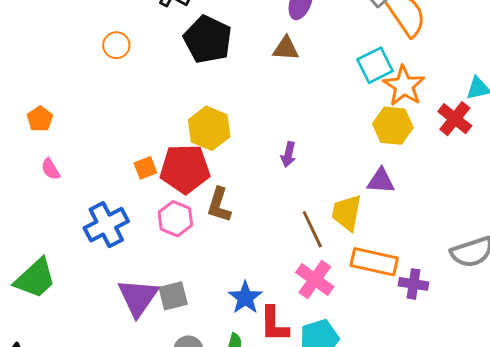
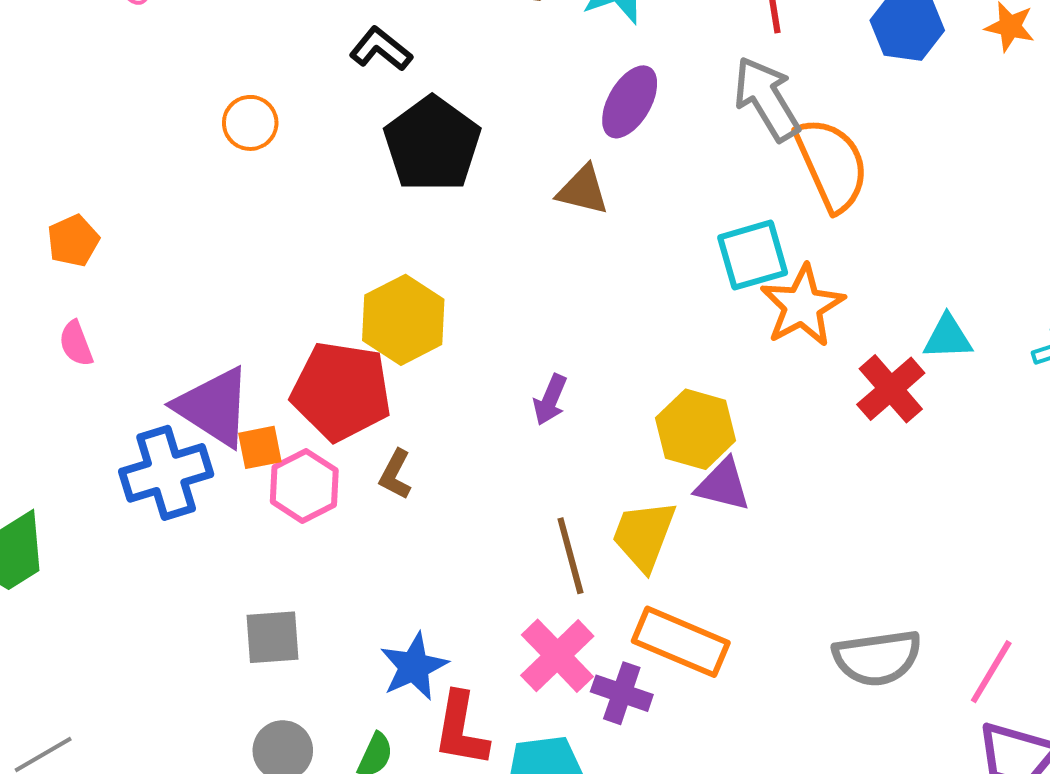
yellow hexagon: (393, 126) -> (696, 429), moved
orange square: (145, 168) -> (260, 447), moved
brown L-shape: (219, 205) -> (395, 474), size x0.7
purple cross: (414, 284) -> (622, 693), moved
purple triangle: (138, 297) -> (214, 407), moved, turned -42

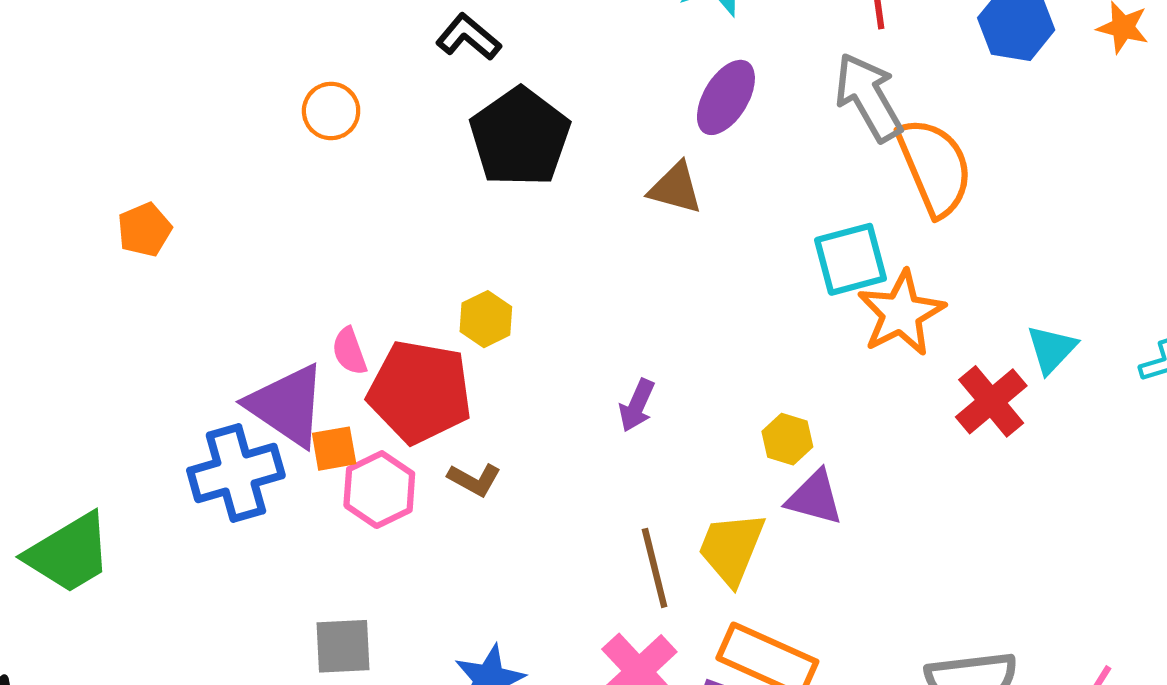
yellow hexagon: (403, 320) -> (486, 319), size x0.6
cyan triangle: (948, 337) -> (1052, 349), turned -46
pink semicircle: (76, 344) -> (349, 351), moved
yellow hexagon: (696, 429) -> (787, 439), size x0.6
brown L-shape: (395, 474) -> (474, 480), turned -90

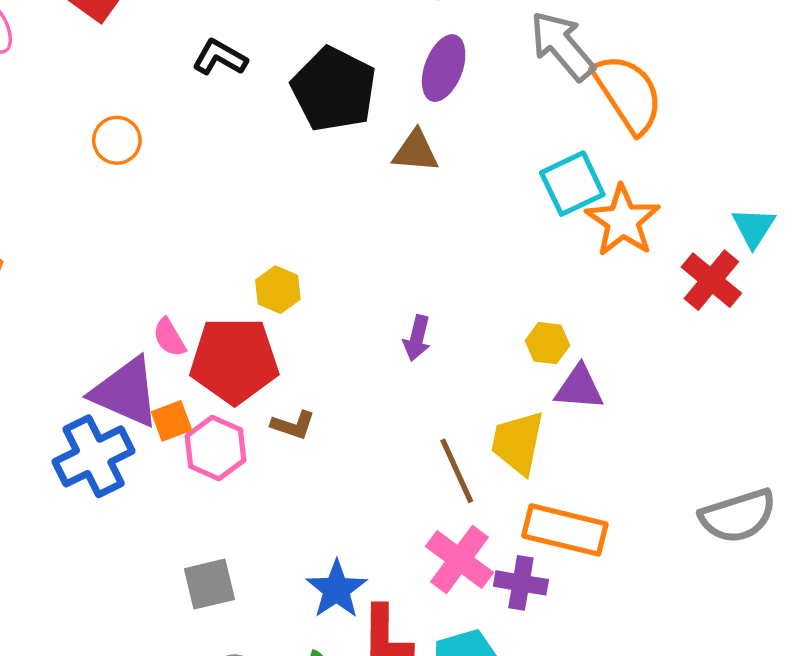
black pentagon: (520, 137) -> (334, 89), moved

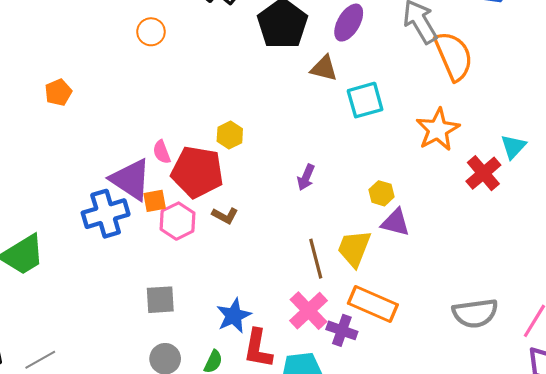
cyan square: (572, 184) -> (365, 100), moved

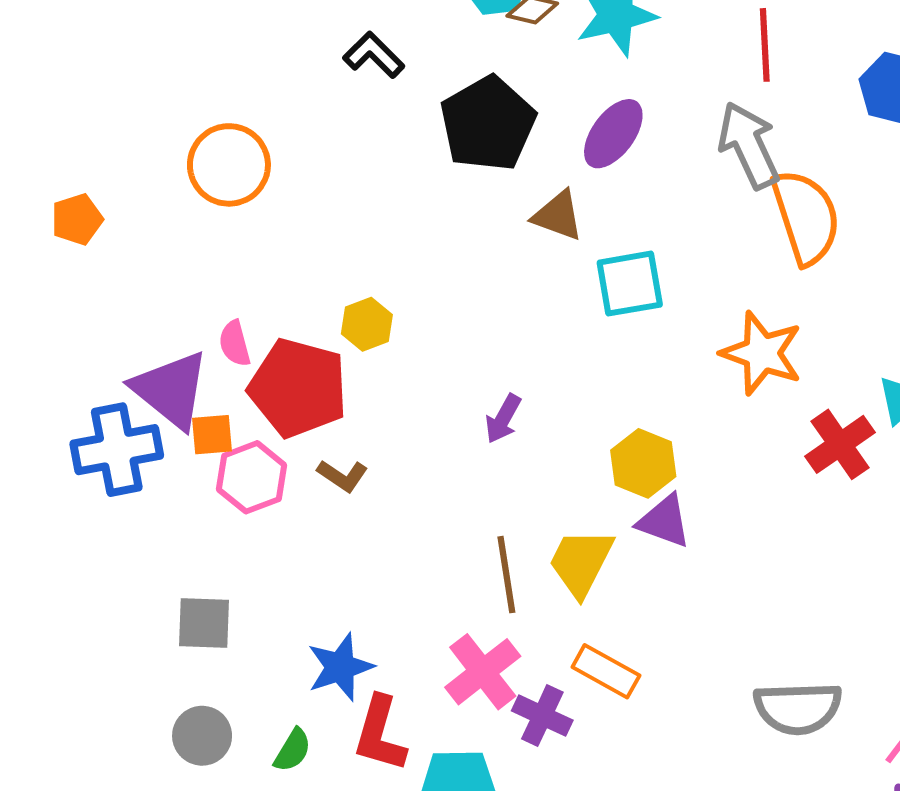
orange circle: (151, 32) -> (229, 165), moved, size x1.5
orange pentagon: (58, 92) -> (77, 219), moved
orange star: (438, 130) -> (762, 353), turned -30
yellow hexagon: (382, 193) -> (643, 463), size x1.4
orange rectangle: (373, 304) -> (606, 671), size x0.7

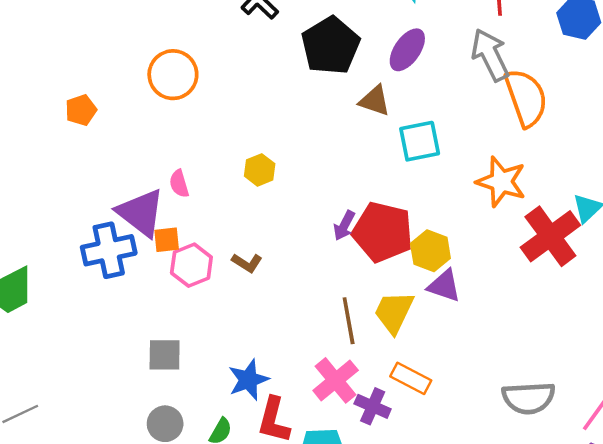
red pentagon: (298, 388) -> (383, 232), moved
red cross: (840, 444) -> (550, 236), size x1.4

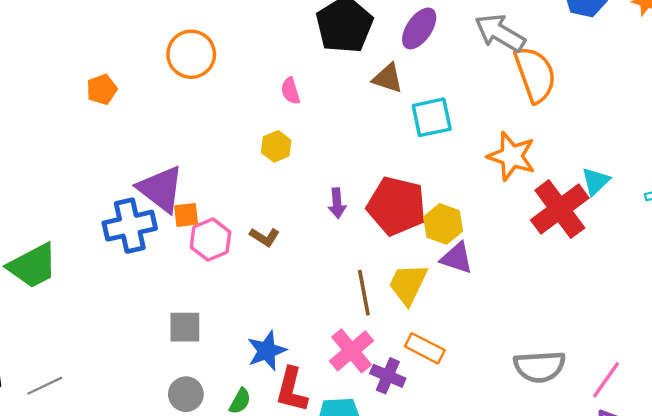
gray arrow: (490, 55) -> (500, 33), turned -33
pink semicircle: (179, 184) -> (290, 91), moved
purple arrow: (344, 226) -> (337, 203), moved, turned -32

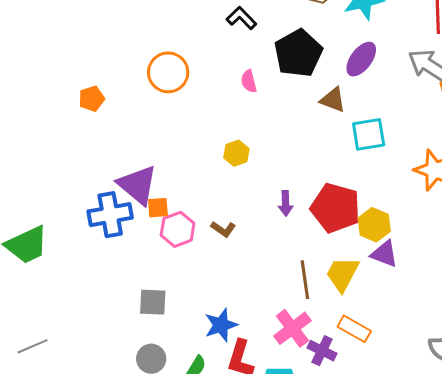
pink semicircle: (290, 91) -> (249, 81), moved

